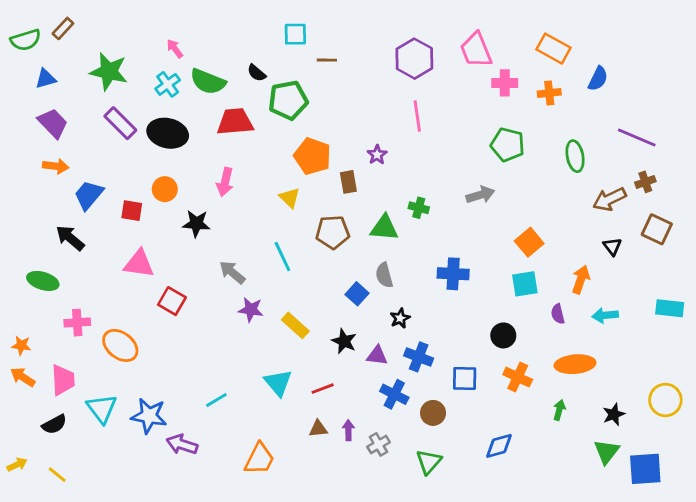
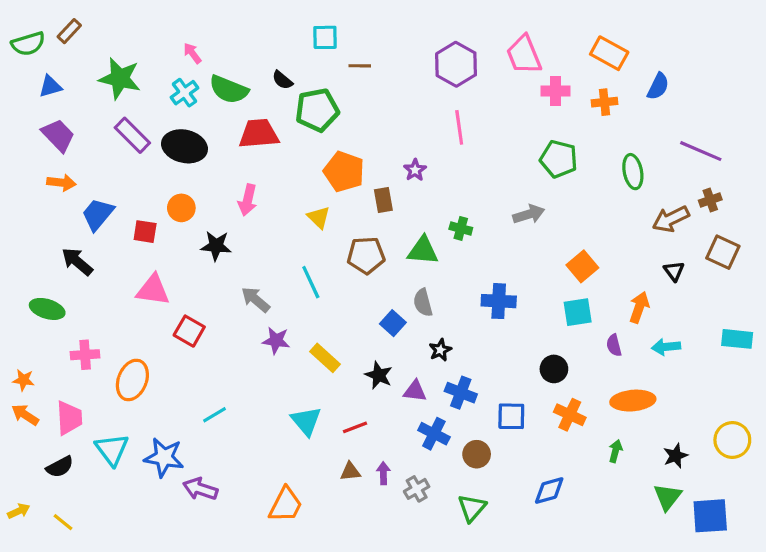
orange ellipse: (120, 345) -> (132, 380), turned 75
cyan line: (216, 400) -> (214, 415), moved

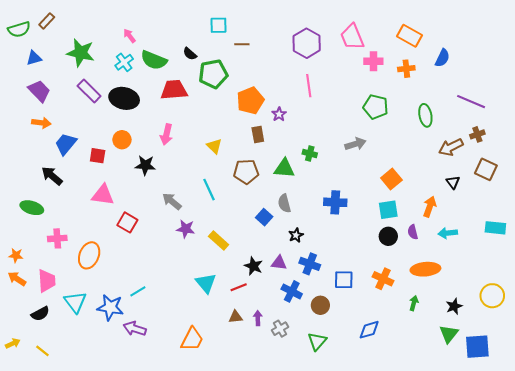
orange pentagon: (344, 172) -> (250, 100), moved, turned 30
black circle: (554, 369) -> (388, 236), moved
black star: (379, 375) -> (254, 266), moved
cyan line: (214, 415) -> (138, 291), moved

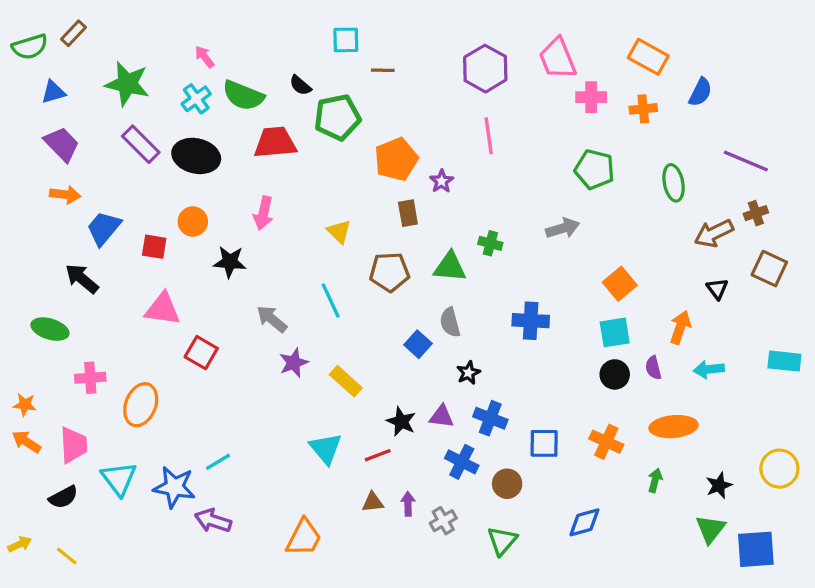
purple star: (186, 229) -> (294, 363), turned -30

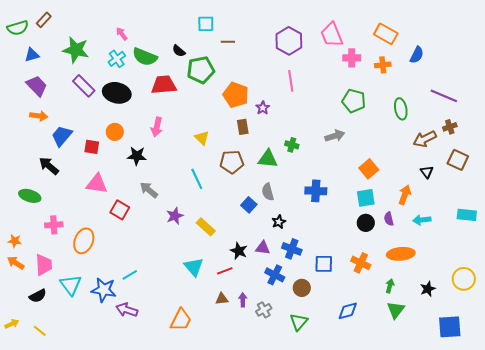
orange pentagon: (396, 159) -> (236, 95), turned -30
gray arrow: (272, 319) -> (149, 190), moved
green triangle: (710, 529) -> (396, 310), moved

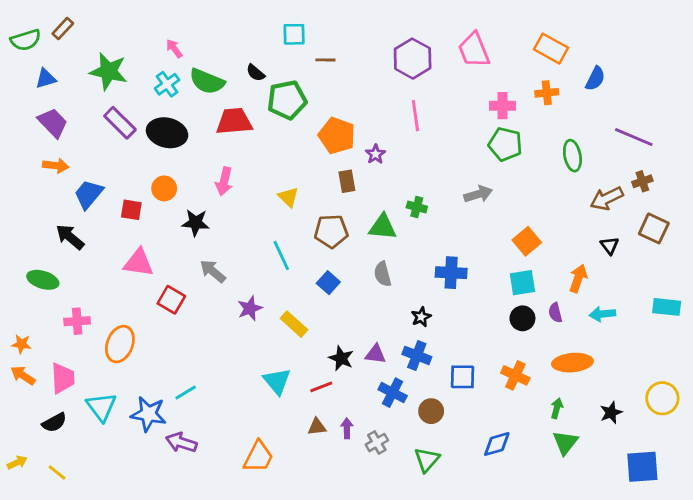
pink cross: (352, 58) -> (502, 106), moved
blue square: (249, 205) -> (328, 283), moved
black star: (279, 222) -> (421, 317), moved

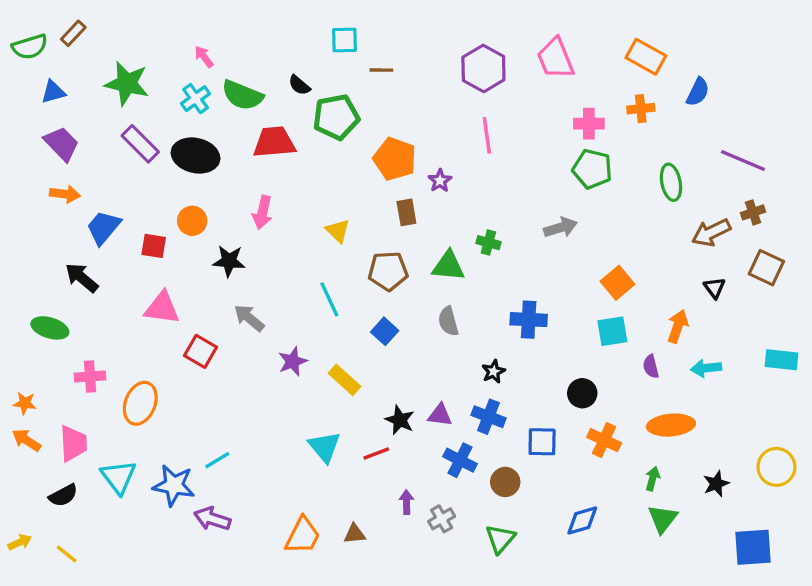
black circle: (522, 318) -> (582, 393), moved
brown triangle: (317, 427) -> (355, 534), moved

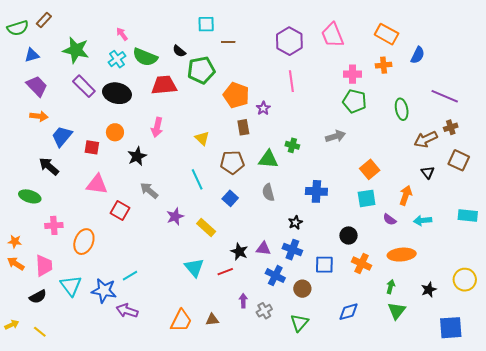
black star: (229, 261) -> (137, 156), turned -30
purple semicircle: (651, 366) -> (390, 219), turned -40

